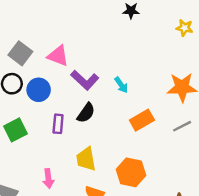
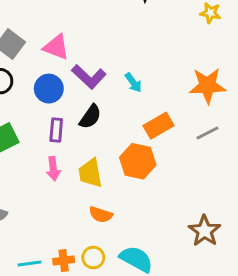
blue circle: (39, 90) -> (49, 89), moved
orange hexagon: (131, 172) -> (138, 161), moved
pink arrow: (48, 179) -> (53, 169), moved

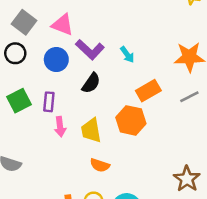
purple rectangle: (56, 130) -> (49, 102), moved

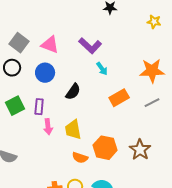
purple L-shape: (90, 50) -> (90, 46), moved
orange hexagon: (131, 120) -> (105, 148), moved
brown star: (187, 179) -> (140, 150), moved

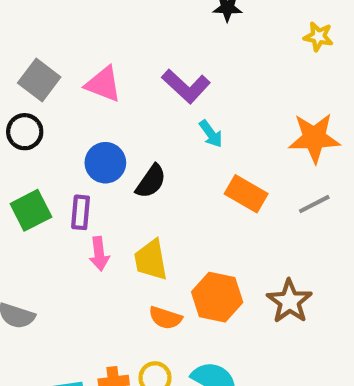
blue circle: (45, 73) -> (105, 163), moved
orange rectangle: (119, 98) -> (246, 194), turned 60

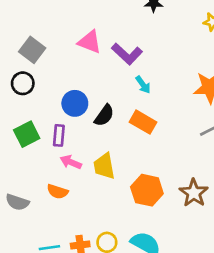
pink triangle: (103, 84) -> (90, 42), moved
orange rectangle: (246, 194) -> (143, 122), moved
pink arrow: (99, 254) -> (71, 162), turned 120
orange semicircle: (165, 318) -> (57, 192), moved

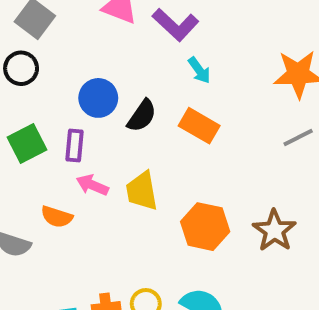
orange semicircle: (57, 192) -> (57, 217), moved

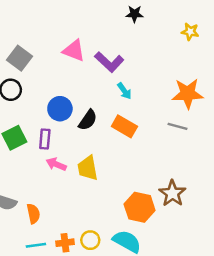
gray line: (298, 138) -> (177, 126), moved, turned 42
orange semicircle: (57, 217) -> (33, 214), moved, turned -120
orange hexagon: (205, 227) -> (140, 207), moved

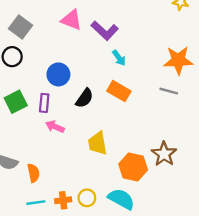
black semicircle: (88, 120) -> (85, 98), moved
yellow trapezoid: (88, 168) -> (98, 143), moved

